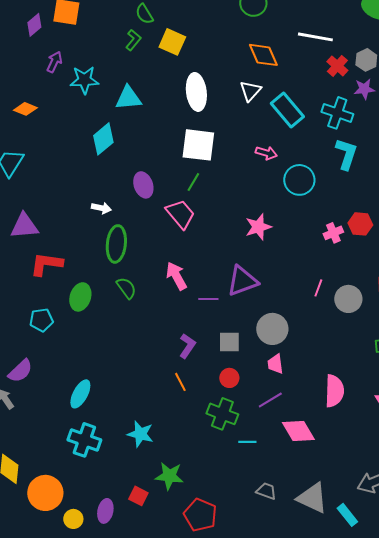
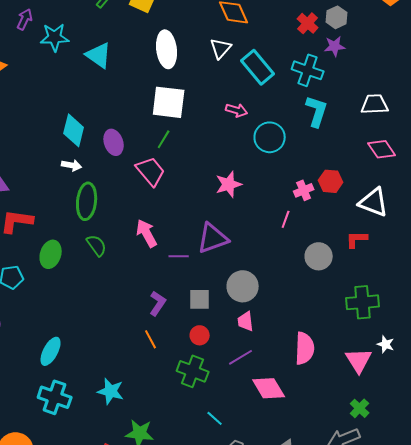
cyan triangle: (128, 98) -> (99, 55), turned 40
cyan diamond: (103, 139) -> (74, 130), moved, turned -36
pink line: (318, 288) -> (286, 219), moved
cyan line: (247, 442) -> (215, 418), moved, turned 42

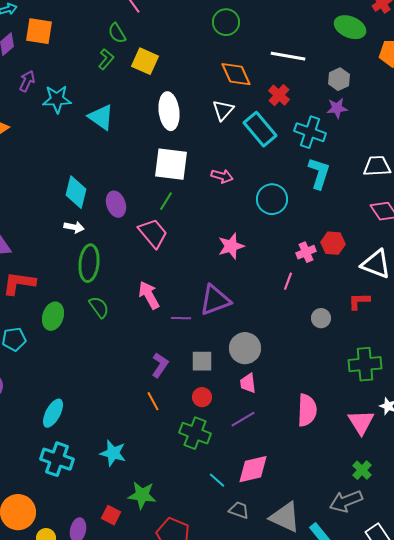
red cross: (308, 23) -> (279, 95), moved
pink arrow: (237, 110) -> (222, 176), moved
gray circle: (319, 256) -> (321, 318), size x0.7
pink diamond: (269, 388) -> (253, 469), moved, turned -72

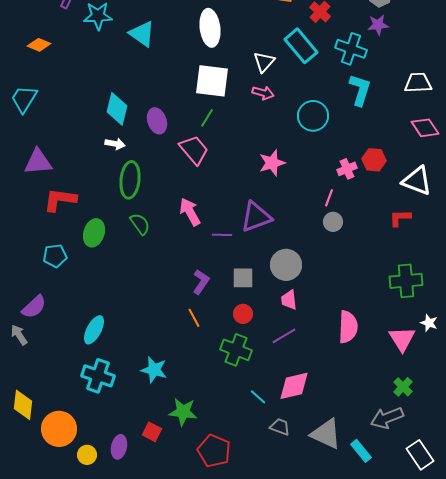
white triangle: (223, 110) -> (264, 62), moved
gray circle: (321, 318) -> (333, 222), moved

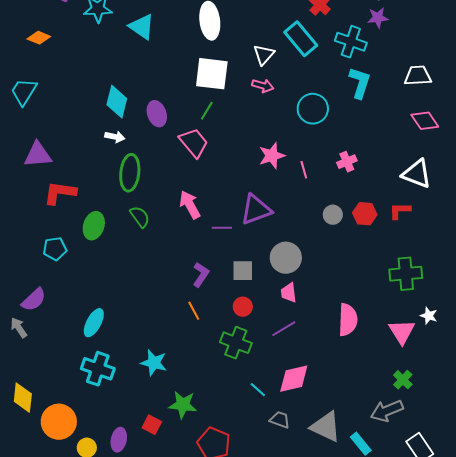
red hexagon: (374, 160) -> (365, 214), moved
pink line: (329, 198) -> (304, 170), moved, turned -36

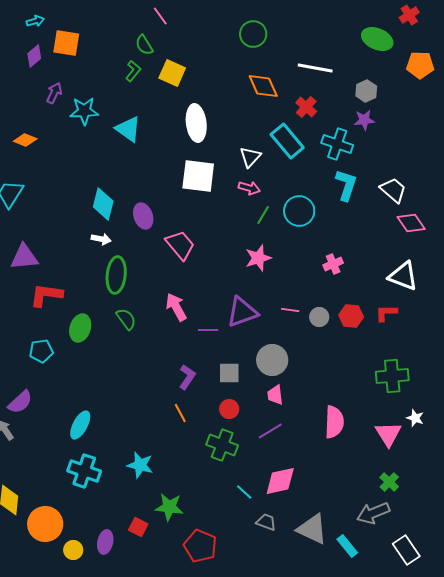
white trapezoid: (418, 76) -> (393, 190), moved, turned 44
green line: (207, 111) -> (263, 215), moved
pink line: (304, 170) -> (290, 310), moved, turned -66

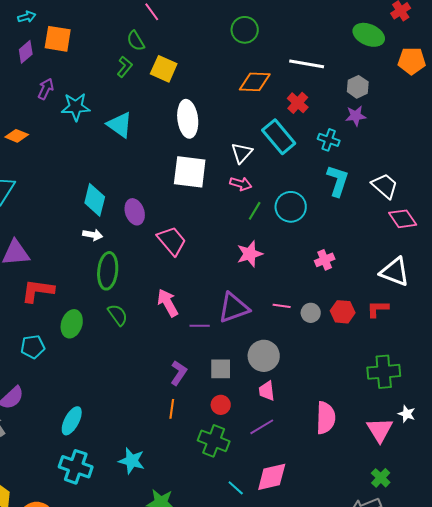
orange diamond: (263, 86) -> (255, 82), turned -64
cyan cross: (337, 144) -> (329, 140), size x0.7
orange line: (180, 413) -> (172, 409), turned 36

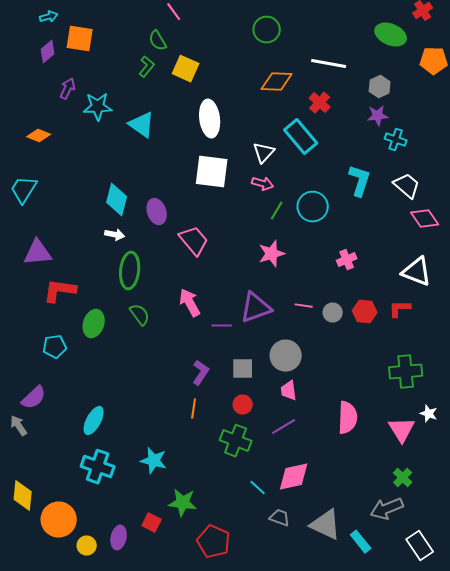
cyan cross: (329, 140) -> (396, 140), moved

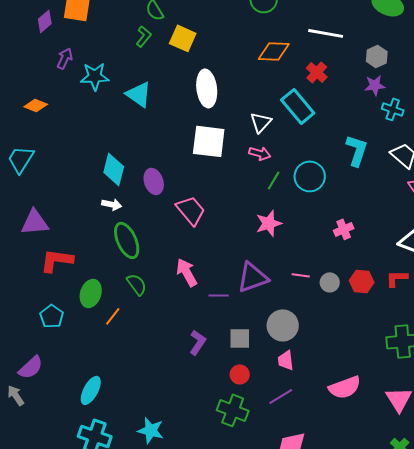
green ellipse: (130, 271) -> (127, 240), turned -30
cyan pentagon: (55, 347) -> (52, 316), turned -30
orange line: (194, 409) -> (113, 316), moved, turned 30
pink semicircle: (348, 418) -> (345, 387), turned 68

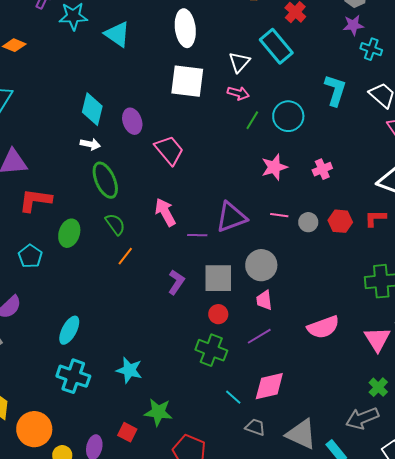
pink star: (269, 223) -> (274, 167), moved
orange line: (113, 316) -> (125, 256), moved
gray square: (240, 338) -> (218, 278), size x1.4

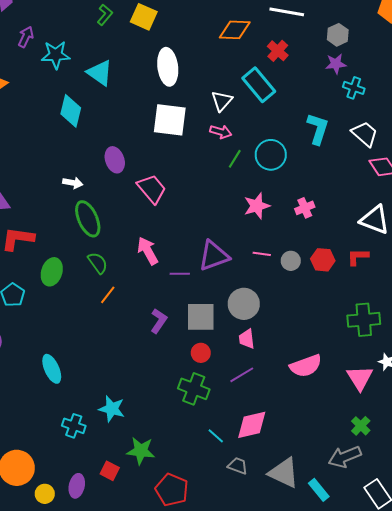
cyan diamond: (92, 109) -> (71, 111), moved
cyan ellipse: (69, 330) -> (52, 369), turned -52
cyan cross: (73, 376) -> (74, 426), moved, size x0.7

